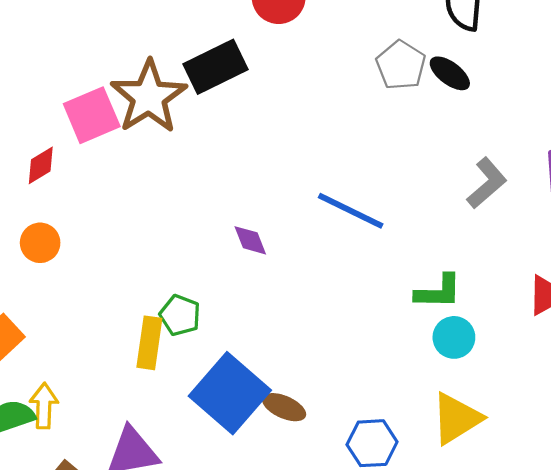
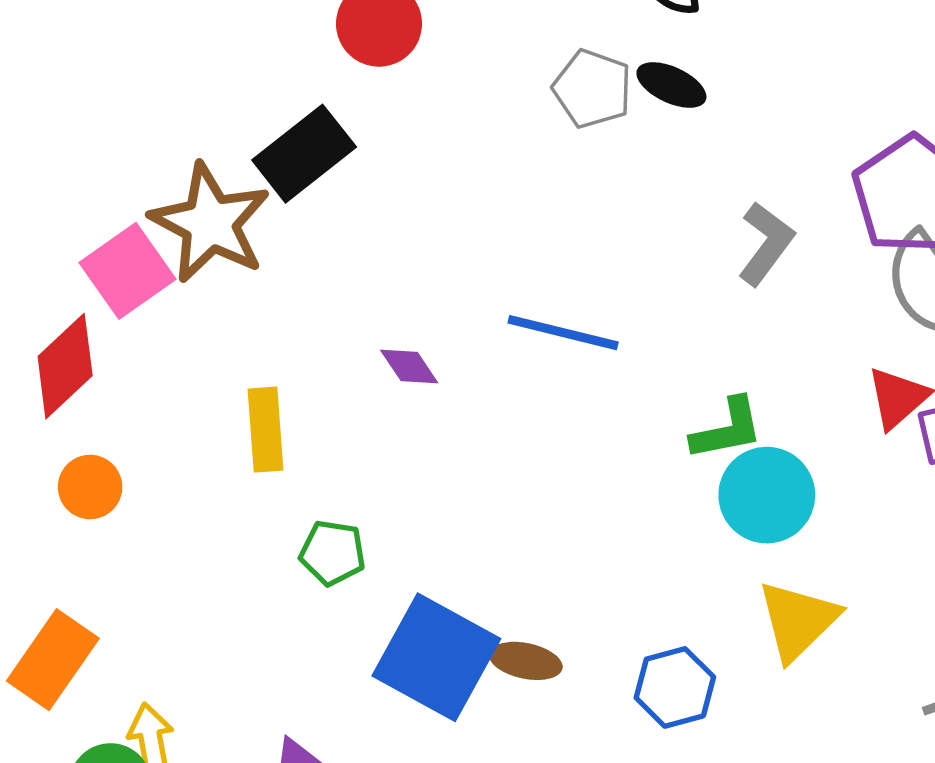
red diamond: (41, 165) -> (65, 366), size x1.6
purple diamond: (250, 240) -> (409, 367), moved
cyan circle: (454, 337) -> (767, 495), size x1.4
yellow rectangle: (149, 343) -> (265, 430), moved

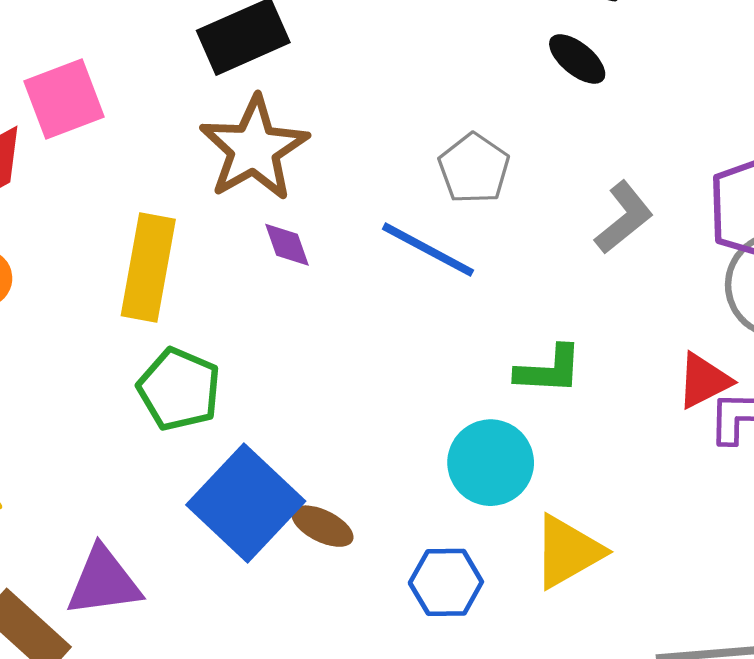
gray pentagon: (592, 89) -> (474, 169), moved
brown star: (210, 223) -> (254, 149), moved
yellow rectangle: (265, 430) -> (148, 268), size x1.4
cyan circle: (767, 495) -> (491, 463), moved
green pentagon: (333, 553) -> (179, 389), size x1.4

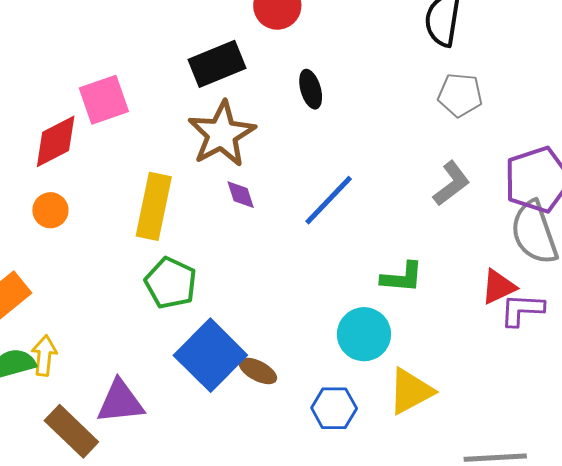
black ellipse: (577, 59) -> (311, 89), moved, turned 33
gray pentagon: (474, 169) -> (460, 95), moved, turned -30
blue line: (428, 250) -> (329, 200), turned -76

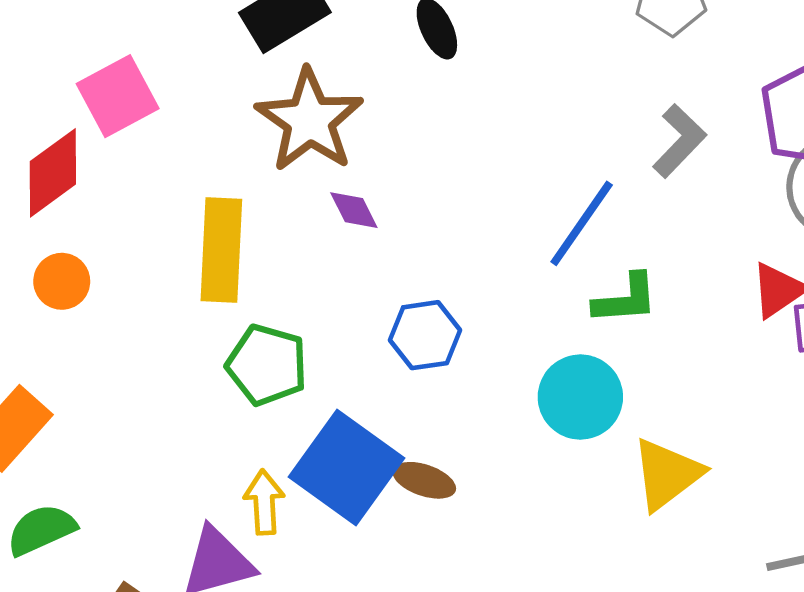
blue line: (329, 200) -> (582, 223), moved
yellow arrow: (44, 355) -> (264, 502), moved
blue hexagon: (334, 408) -> (425, 335), moved

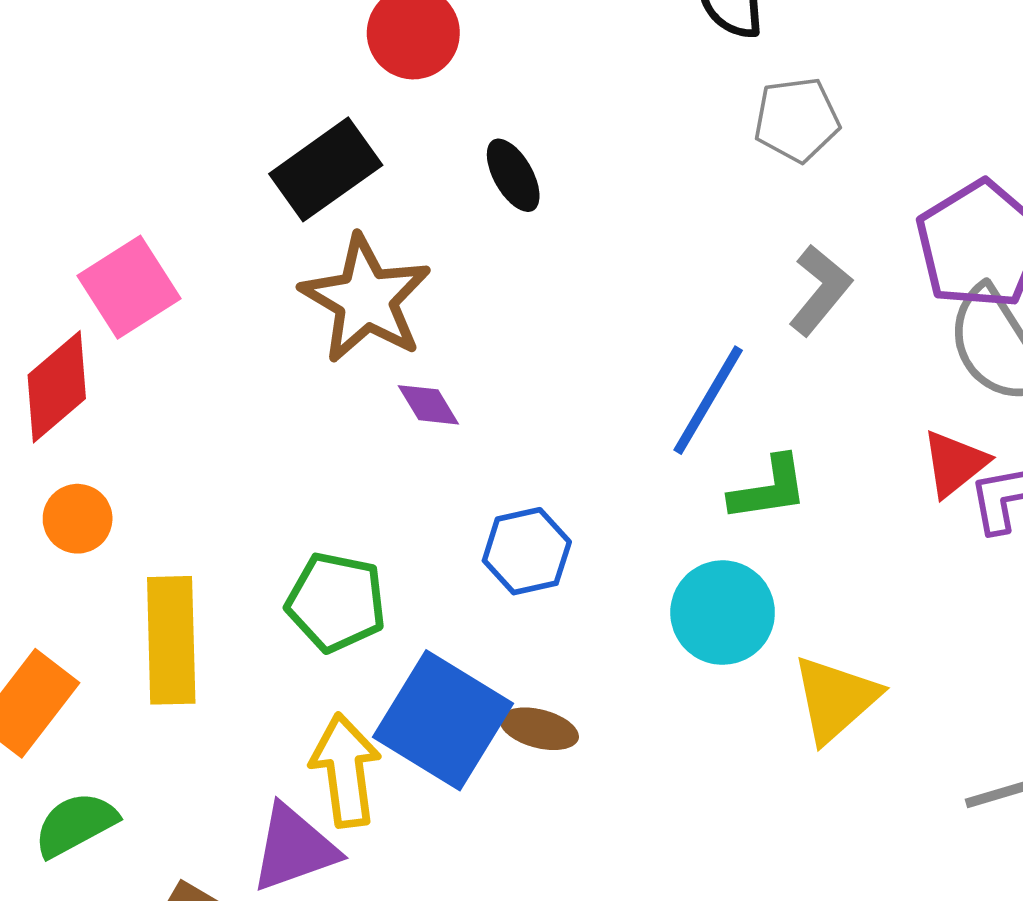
yellow rectangle: (221, 250) -> (171, 640), moved
yellow arrow: (264, 502) -> (346, 770), size x1.4

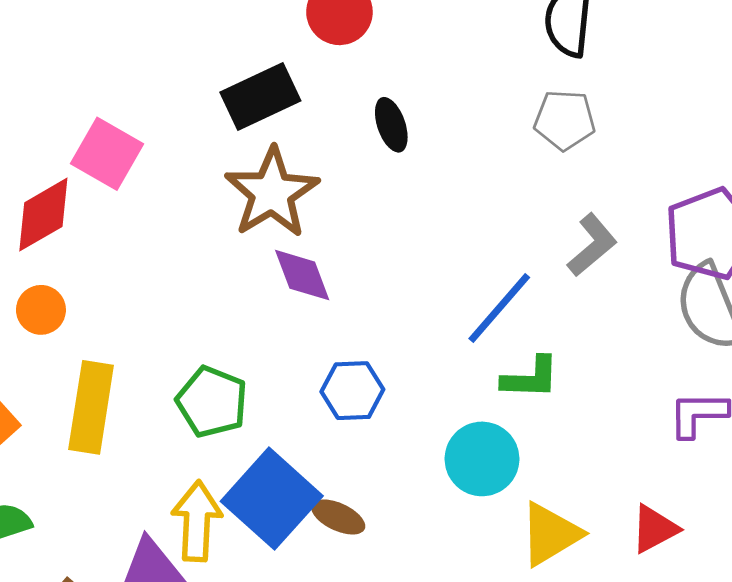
gray pentagon: (797, 120) -> (565, 120), moved
pink square: (129, 287) -> (107, 154), turned -38
purple diamond: (428, 405) -> (302, 275), size x1.4
red triangle: (955, 464) -> (654, 529), moved

